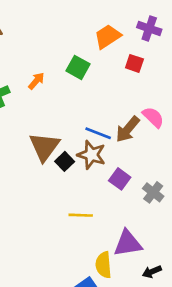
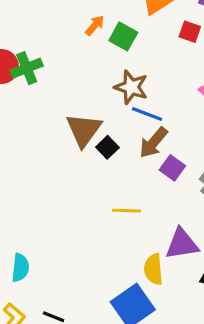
orange arrow: (36, 81) -> (95, 25), moved
brown arrow: (128, 129) -> (153, 143), moved
brown star: (91, 155) -> (131, 87), moved

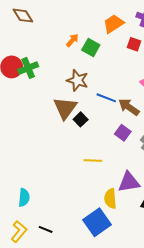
brown star: (131, 87) -> (77, 80), moved
brown arrow: (153, 143) -> (129, 107), moved, turned 85

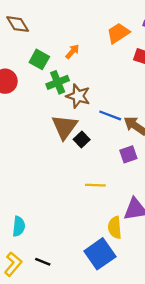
green square: (91, 47) -> (39, 59), moved
green cross: (28, 68) -> (58, 82), moved
purple square: (123, 133) -> (128, 154), turned 35

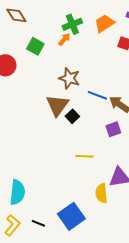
green cross: (58, 82) -> (72, 24), moved
cyan semicircle: (19, 226) -> (17, 192), size x1.4
blue square: (100, 254) -> (71, 216), moved

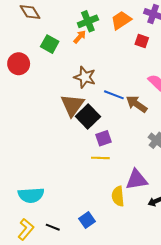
black square: (72, 116) -> (88, 117), size x1.6
purple square: (113, 129) -> (103, 138), moved
cyan semicircle: (17, 192) -> (31, 195), turned 80
blue square: (71, 216) -> (87, 220), size x0.6

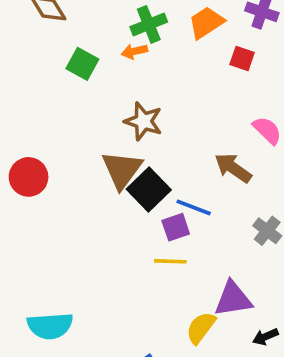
orange arrow: (80, 37) -> (134, 51), turned -144
red circle: (19, 64) -> (29, 177), moved
blue line: (114, 95) -> (194, 207), moved
yellow semicircle: (118, 196) -> (201, 328), turned 42

